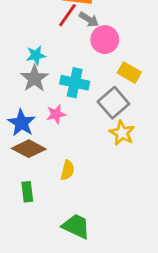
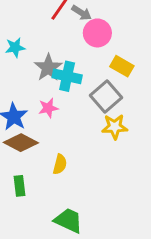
cyan star: (36, 55) -> (15, 47), moved
gray star: (34, 78) -> (48, 68), moved
yellow star: (122, 133) -> (115, 127), turned -30

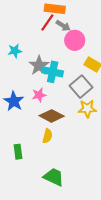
brown diamond: (21, 143) -> (52, 116), moved

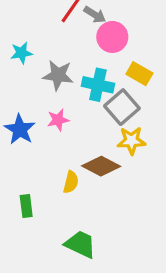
gray star: (39, 66) -> (58, 75), turned -30
cyan cross: (53, 72) -> (98, 85), moved
brown diamond: (52, 116) -> (101, 166), moved

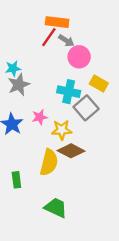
gray star: (58, 75) -> (19, 85), moved, turned -30
yellow star: (131, 141) -> (62, 130), moved
yellow semicircle: (71, 182) -> (49, 162), size x1.6

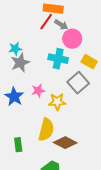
cyan cross: (69, 92) -> (58, 59), moved
brown diamond: (71, 151) -> (65, 143), moved

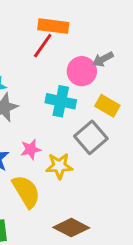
gray arrow: (61, 25) -> (103, 59), moved, turned 120
yellow semicircle: (46, 130) -> (26, 191), moved, turned -45

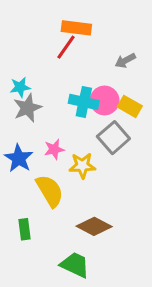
pink circle: (82, 71) -> (105, 100), moved

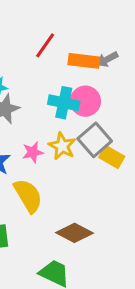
orange rectangle: (76, 28) -> (84, 61), moved
yellow rectangle: (130, 106) -> (112, 157), moved
yellow star: (82, 166) -> (62, 146), moved, turned 30

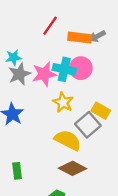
gray square: (95, 140) -> (88, 125), moved
pink star: (33, 152) -> (44, 74), moved, size x1.5
yellow semicircle: (28, 196) -> (68, 140), moved, turned -32

